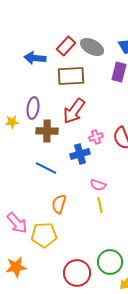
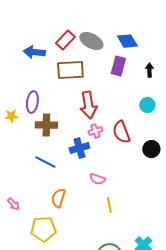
red arrow: (74, 111) -> (88, 105), moved, turned -44
yellow line: (100, 205) -> (109, 205), moved
pink arrow: (17, 223) -> (13, 204), moved, size x0.6

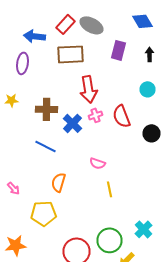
blue diamond: (127, 41) -> (142, 21), moved
purple ellipse: (32, 102) -> (22, 63), moved
blue cross: (79, 148) -> (72, 123), moved, turned -30

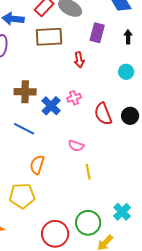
red arrow: (88, 89) -> (79, 60), moved, size x0.6
red semicircle: (122, 116) -> (103, 114), moved

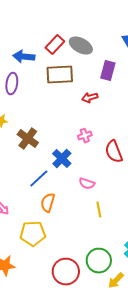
red arrow: (79, 60) -> (90, 98), turned 84
brown cross: (25, 92) -> (28, 139), moved, turned 35
blue cross: (51, 106) -> (62, 159), moved
blue line: (24, 129) -> (39, 179), moved, turned -70

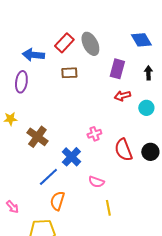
gray ellipse: (81, 46) -> (90, 44), turned 35
brown rectangle: (60, 75) -> (69, 73), size x0.6
red arrow: (90, 98) -> (122, 96), moved

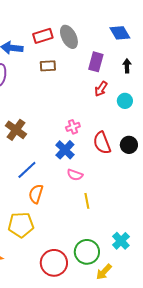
red rectangle: (64, 43) -> (43, 36), turned 30
red arrow: (122, 96) -> (101, 89), turned -42
blue cross: (71, 157) -> (65, 150), moved

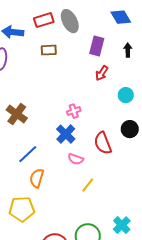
cyan circle: (125, 101) -> (126, 95), moved
red semicircle: (102, 143) -> (103, 143), moved
yellow line: (87, 201) -> (88, 185), turned 49

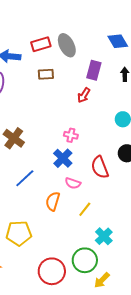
red arrow: (102, 73) -> (84, 95), moved
pink cross: (74, 111) -> (71, 135), turned 32
orange semicircle: (37, 178) -> (53, 201), moved
cyan cross: (122, 225) -> (104, 236), moved

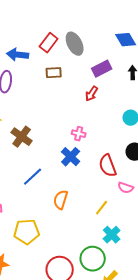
red rectangle: (41, 44) -> (49, 43), turned -36
purple rectangle: (94, 70) -> (102, 69), turned 48
pink semicircle: (73, 183) -> (126, 188), moved
yellow line: (85, 209) -> (102, 208), moved

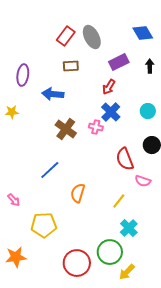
blue arrow: (18, 55) -> (53, 94), moved
brown cross: (22, 137) -> (66, 129), moved
blue cross: (71, 157) -> (111, 112), moved

